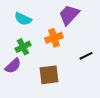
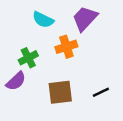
cyan semicircle: (23, 19) -> (43, 20), moved
black line: (86, 56) -> (101, 92), moved

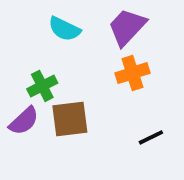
orange cross: (66, 47) -> (132, 73), moved
brown square: (60, 92) -> (70, 119), moved

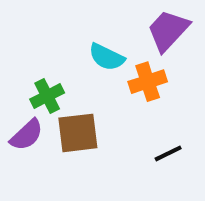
purple trapezoid: (127, 27) -> (168, 30), moved
cyan semicircle: (64, 29) -> (107, 57), moved

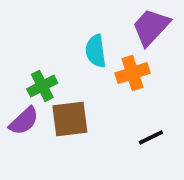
cyan semicircle: (107, 57) -> (96, 51), turned 56

